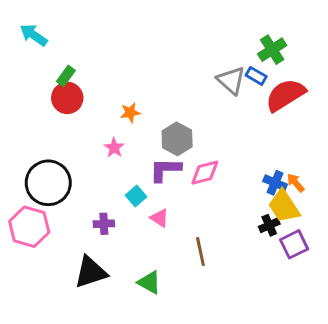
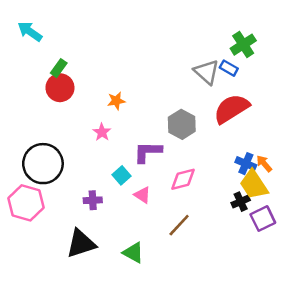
red semicircle: (285, 95) -> (231, 109), moved
gray hexagon: (177, 139) -> (182, 124), moved
pink diamond: (205, 173) -> (183, 179), moved
brown line: (200, 252) -> (179, 225), turned 55

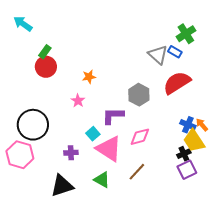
pink triangle: (142, 195) -> (109, 149), size x2.0
purple square: (263, 219) -> (187, 170), moved
green triangle: (133, 253) -> (102, 180), moved

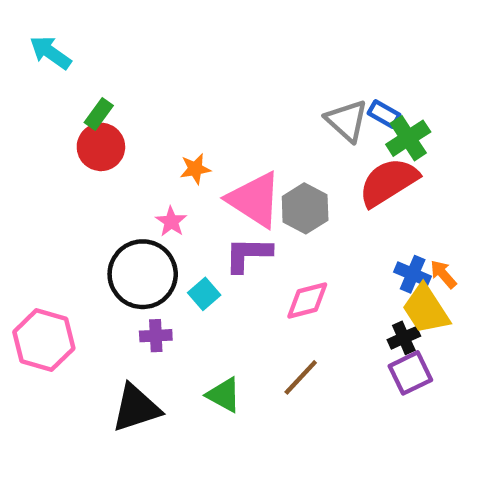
green cross: (186, 34) -> (408, 138), moved
black circle: (33, 125) -> (143, 274), moved
pink triangle: (109, 149) -> (255, 200), moved

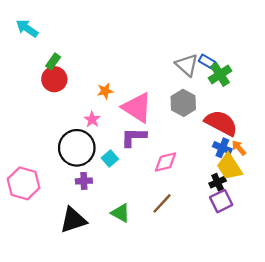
red semicircle: (388, 182) -> (221, 123), moved, turned 60
gray hexagon: (305, 208) -> (183, 103), moved

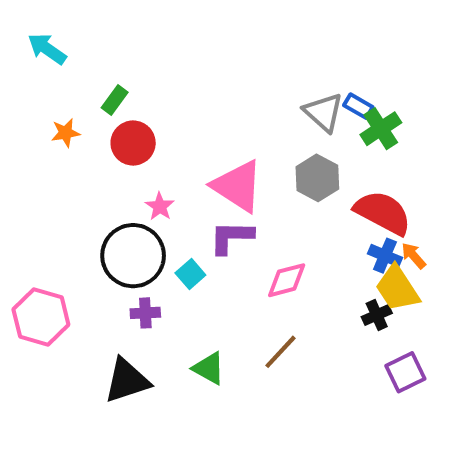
green rectangle: (53, 61) -> (115, 100), moved
red circle: (54, 79) -> (133, 143), moved
orange star: (105, 91) -> (65, 133), moved
purple square: (221, 201) -> (405, 372), moved

